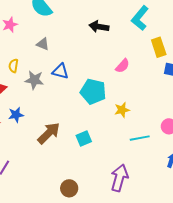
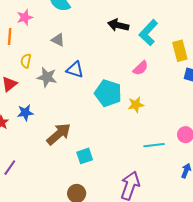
cyan L-shape: (140, 18) -> (148, 33), moved
yellow star: (122, 110) -> (136, 105), moved
cyan square: (84, 138) -> (85, 156), moved

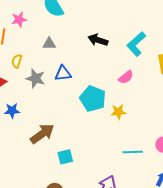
black arrow: (118, 25) -> (98, 40), moved
gray triangle: (58, 40) -> (49, 44), turned -32
blue triangle: (75, 70) -> (63, 73), turned -30

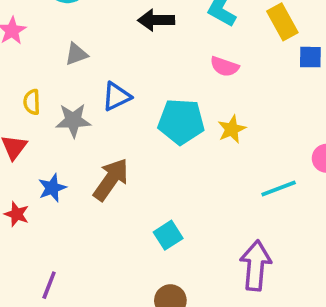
pink semicircle: (126, 77) -> (224, 67), turned 77
brown arrow: (42, 134) -> (111, 179), moved

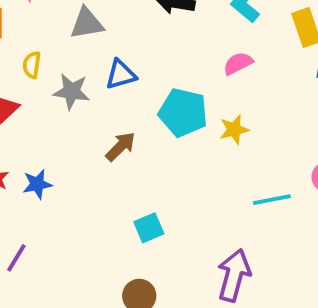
gray triangle: (76, 54) -> (87, 23), size x1.4
pink semicircle: (224, 67) -> (238, 63), turned 124
brown arrow: (111, 179) -> (121, 146), moved, size x0.7
blue star: (52, 188) -> (37, 184), moved

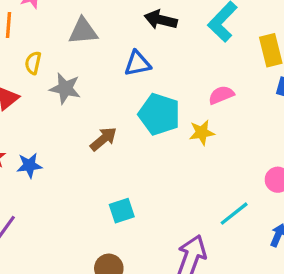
pink semicircle: (238, 63) -> (221, 95), moved
blue triangle: (121, 75) -> (137, 63), moved
cyan line: (272, 200) -> (234, 214), moved, turned -32

